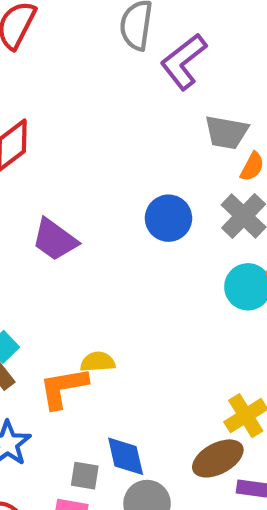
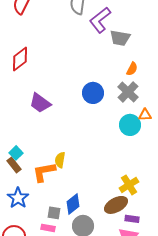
gray trapezoid: (226, 132) -> (120, 38), moved
yellow semicircle: (98, 362) -> (60, 160), turned -77
blue diamond: (126, 456) -> (73, 204), turned 65

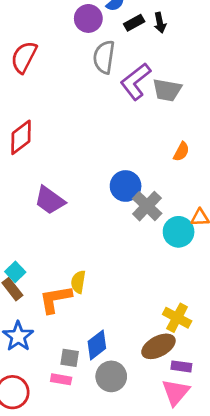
gray trapezoid: (120, 38) -> (167, 90), moved
gray cross: (128, 92) -> (147, 206), moved
yellow cross: (129, 185) -> (177, 318), turned -30

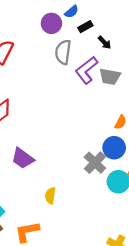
black arrow: (160, 23) -> (105, 43), moved, turned -32
blue circle: (126, 186) -> (114, 148), moved
yellow semicircle: (78, 282) -> (50, 196), moved

